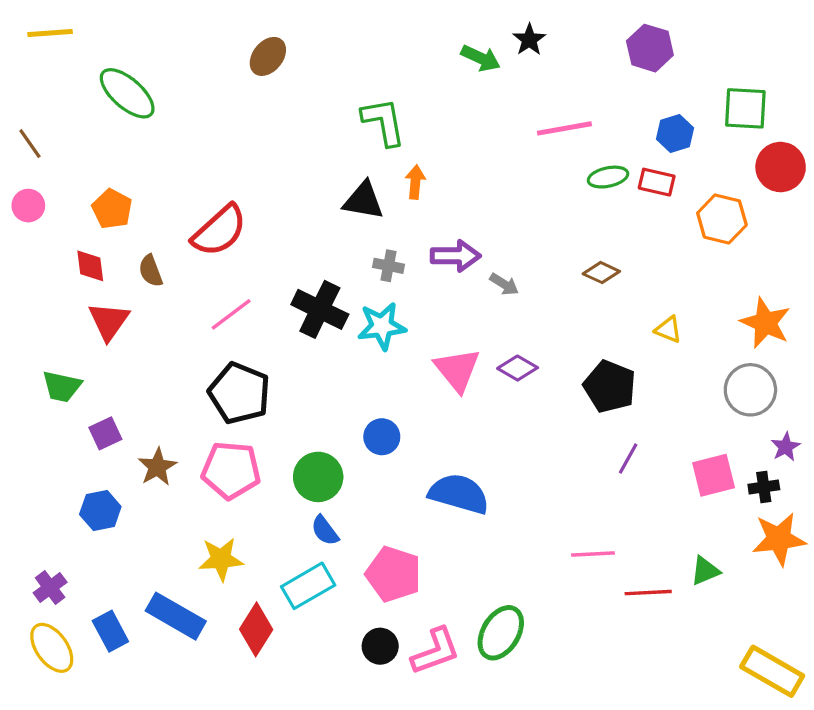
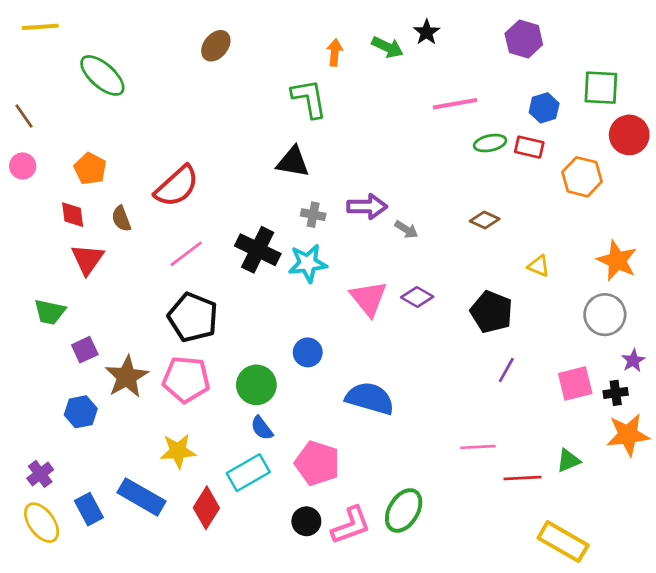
orange arrow: (415, 182) -> (335, 53), moved
brown star: (157, 467) -> (127, 377), size x1.4
yellow rectangle: (772, 671) -> (563, 542), moved

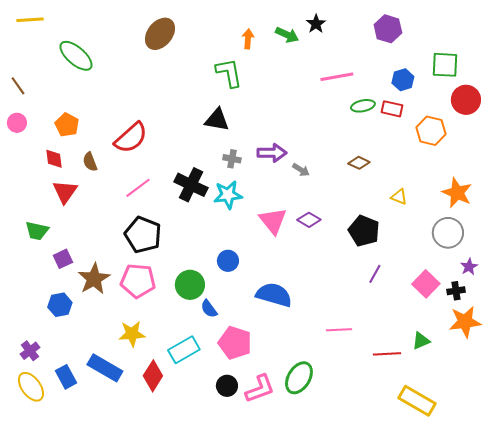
brown ellipse: (216, 46) -> (160, 34), size x1.4
pink square: (575, 383) -> (426, 284), turned -32
blue semicircle: (262, 428) -> (209, 309), moved
pink line: (478, 447) -> (339, 330), moved

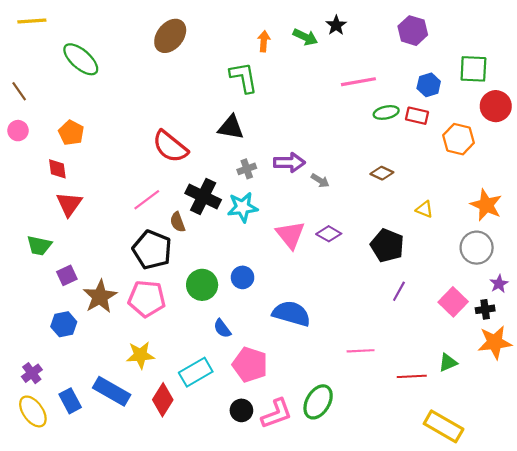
red semicircle: (131, 138) -> (170, 147), moved, turned 81
gray cross: (232, 159) -> (247, 169), turned -30
brown semicircle: (90, 162) -> (178, 222), moved
green circle: (190, 285) -> (202, 285), moved

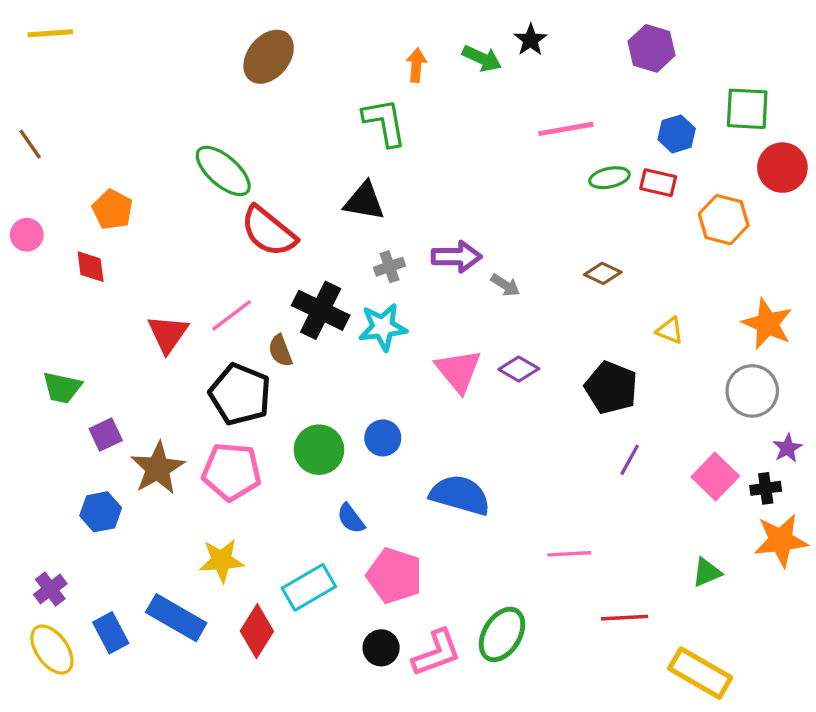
green ellipse: (81, 59) -> (223, 171), moved
pink circle: (18, 131) -> (27, 235), moved
red triangle: (69, 204) -> (168, 334), moved
red line: (412, 376) -> (625, 618), moved

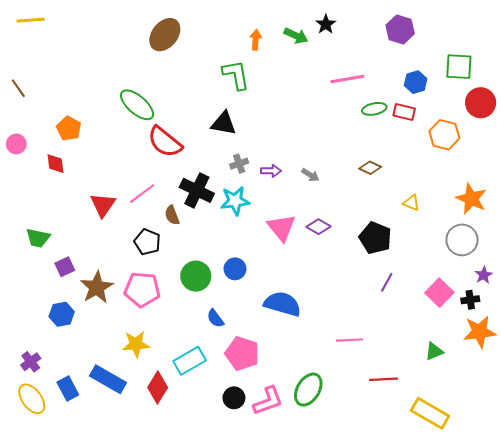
purple arrow: (457, 257) -> (271, 171), moved, size x0.7
black pentagon: (240, 394) -> (147, 242), size x0.7

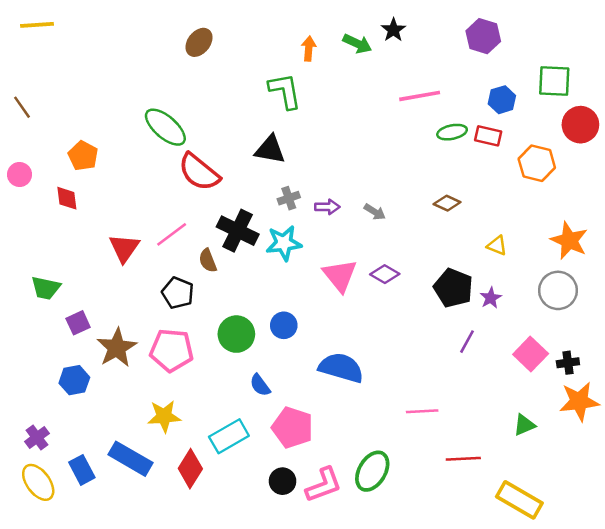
brown ellipse: (165, 35) -> (199, 42), size x0.7
purple star: (484, 275) -> (491, 298), moved

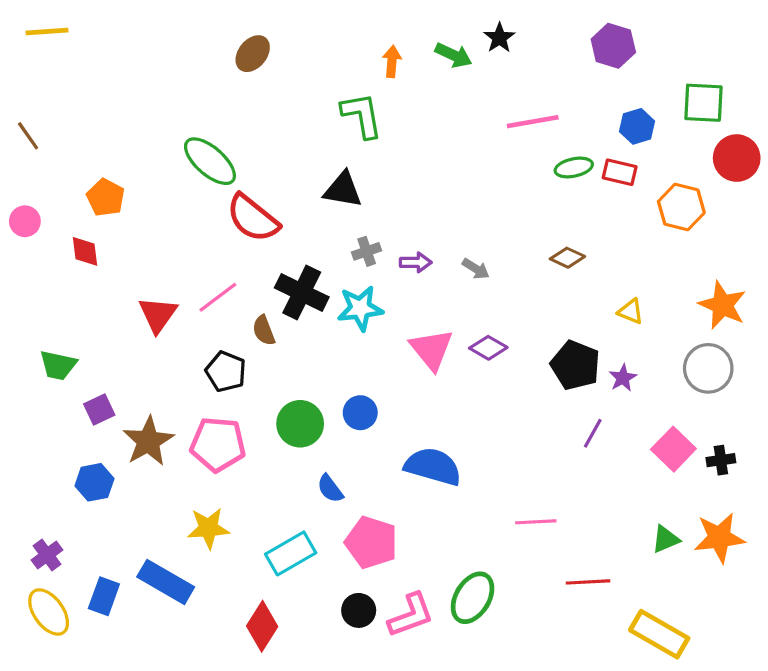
orange star: (579, 401) -> (719, 538), moved
red diamond: (190, 469) -> (262, 626), moved
blue rectangle: (82, 470) -> (104, 596), turned 48

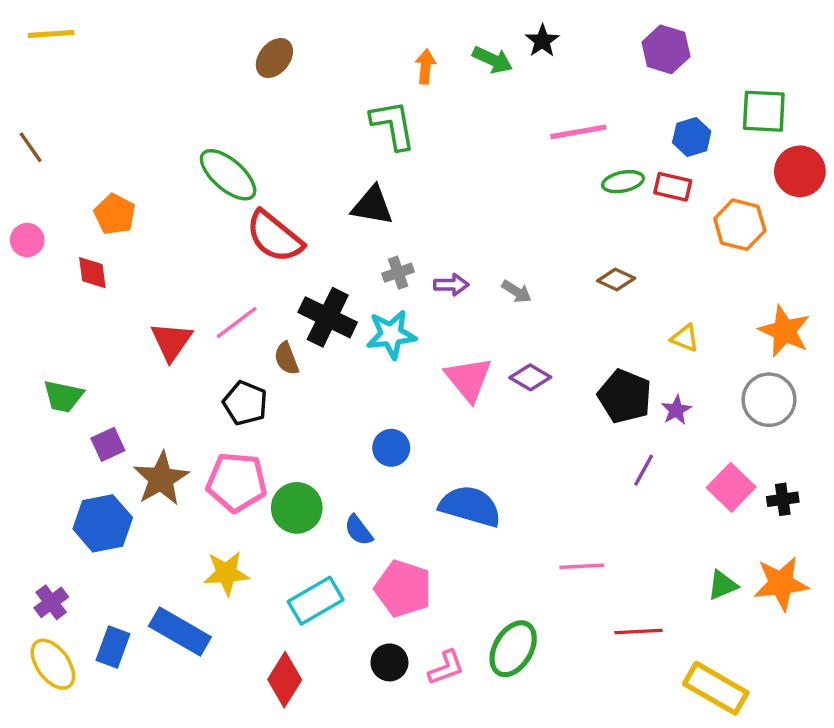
green circle: (300, 424) -> (297, 508), moved
blue hexagon: (94, 482) -> (103, 523), size x1.4
pink L-shape: (411, 615) -> (446, 668), size x0.7

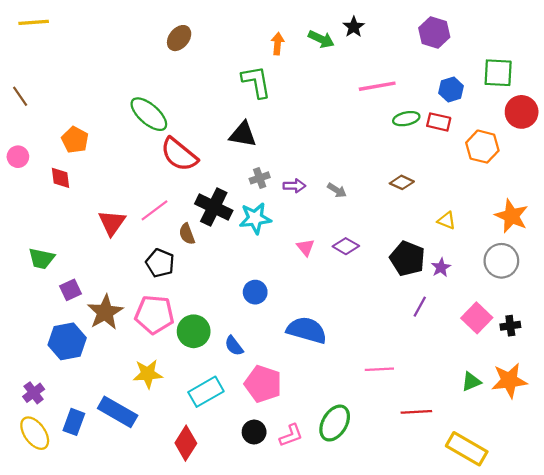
pink triangle: (468, 379) -> (306, 247), size x0.6

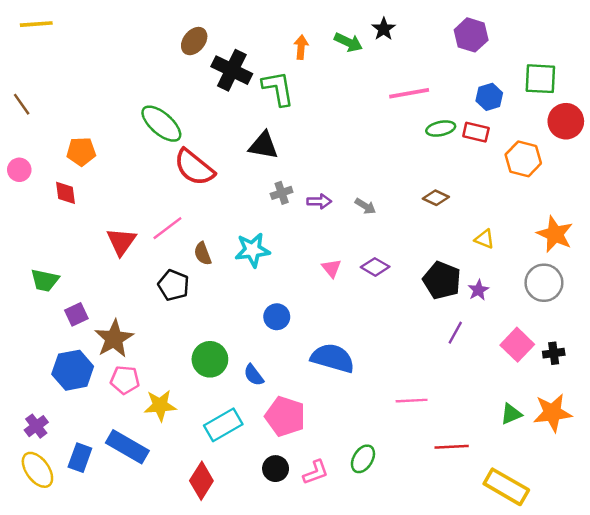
orange pentagon: (75, 140) -> (81, 152), turned -30
black cross: (214, 207) -> (232, 70), moved
cyan star: (255, 218) -> (252, 250), moved
pink pentagon: (154, 314) -> (125, 380), moved, size x0.7
green ellipse: (335, 423) -> (363, 459), size x0.7

